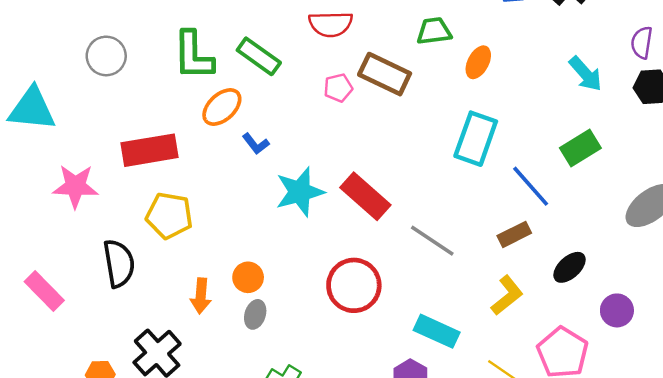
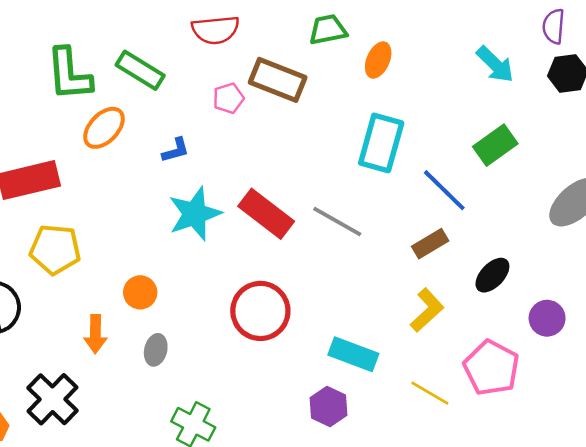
blue L-shape: (256, 144) -> (176, 150), moved, turned -64
gray line: (432, 241) -> (337, 221), moved
orange circle: (248, 277) -> (140, 292), moved

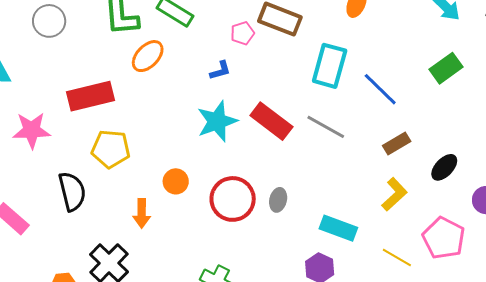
cyan rectangle: (381, 143) -> (330, 66), moved
blue L-shape: (176, 150) -> (220, 70), moved
blue line: (444, 190) -> (380, 89), moved
red circle: (260, 311) -> (233, 199), moved
gray ellipse: (156, 350) -> (278, 200), moved

